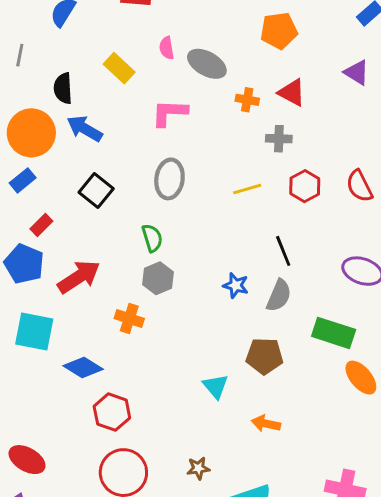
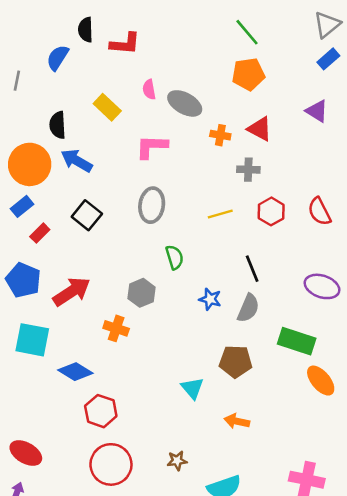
gray line: (20, 55) -> (17, 81), moved
red rectangle: (41, 225) -> (40, 233), moved
green semicircle: (152, 238) -> (175, 257), moved

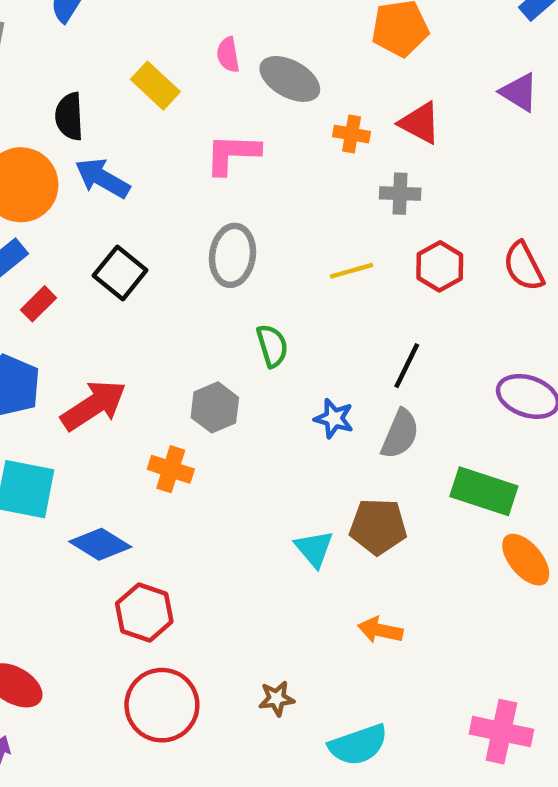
black line: (252, 269) -> (407, 366), turned 48
cyan triangle: (192, 388) -> (314, 549), moved

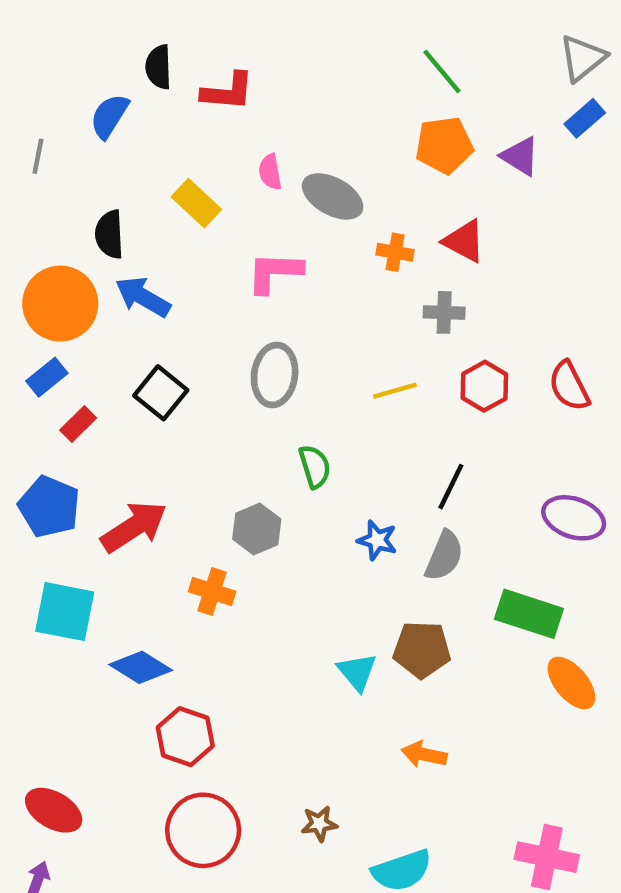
purple triangle: (519, 92) -> (520, 156), moved

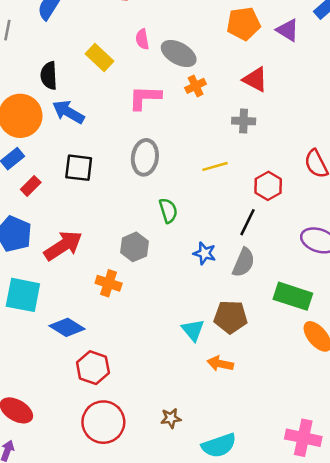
orange cross: (395, 252) -> (196, 86), moved, turned -36
red hexagon: (484, 386) -> (268, 186), moved
black square: (161, 393) -> (79, 168), turned -32
orange arrow: (424, 754) -> (220, 364), moved

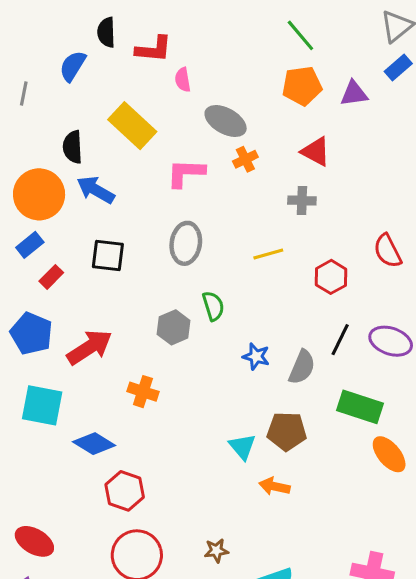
purple triangle: (288, 30) -> (354, 93), turned -40
pink semicircle: (142, 39) -> (183, 80), moved
yellow rectangle: (99, 57) -> (132, 126), size x1.4
black line: (247, 222) -> (340, 340), moved
gray hexagon: (135, 247) -> (174, 327), moved

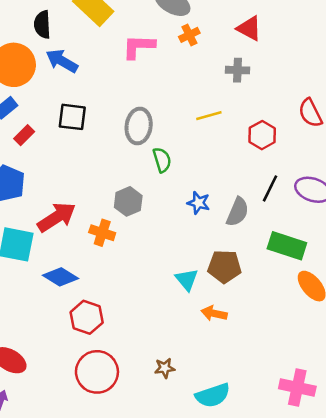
gray ellipse: (186, 243) -> (139, 126), moved
gray hexagon: (174, 327) -> (128, 201), moved
red arrow: (89, 347) -> (57, 217), moved

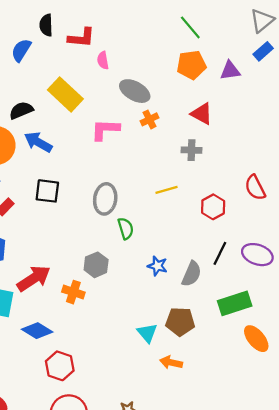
black semicircle: (42, 25) -> (21, 110), turned 70
green rectangle: (287, 246) -> (235, 303), turned -36

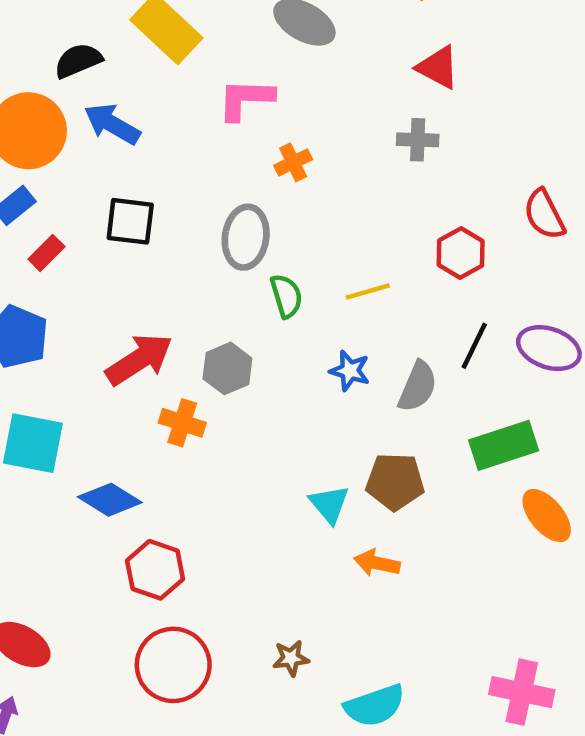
orange cross: (149, 119) -> (293, 162), moved
yellow line: (167, 190) -> (368, 291), moved
red arrow: (34, 278) -> (139, 359), moved

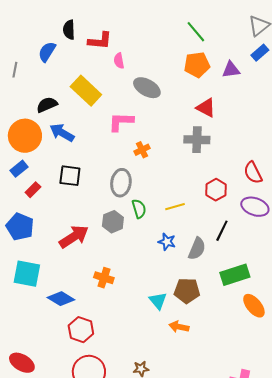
gray cross: (418, 140) -> (197, 140), size x1.4
purple ellipse: (549, 348) -> (255, 207), moved
gray hexagon: (227, 368) -> (113, 222), moved
orange cross: (182, 423) -> (104, 278), moved

